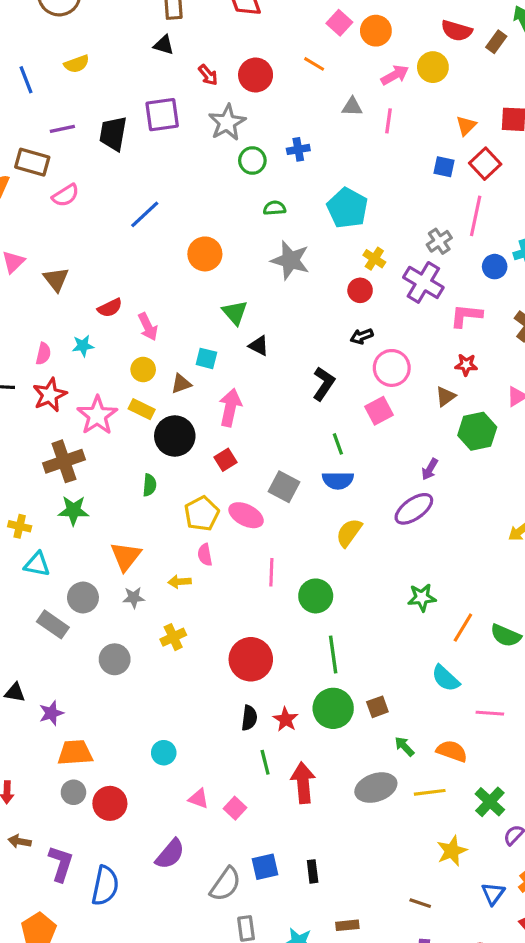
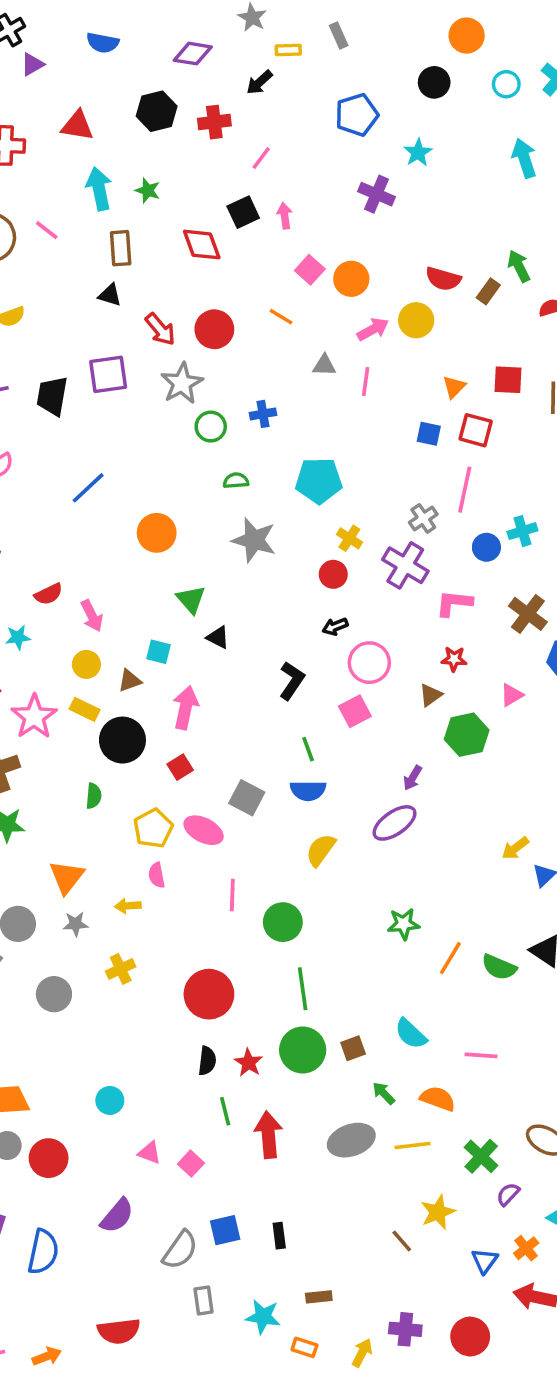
red arrow: (208, 75) -> (160, 329), size x1.4
red square: (485, 164) -> (476, 430), turned -32
cyan pentagon: (347, 208) -> (319, 481), turned -30
cyan semicircle: (446, 678) -> (411, 1034), moved
brown line: (420, 903) -> (402, 1241), moved, turned 30

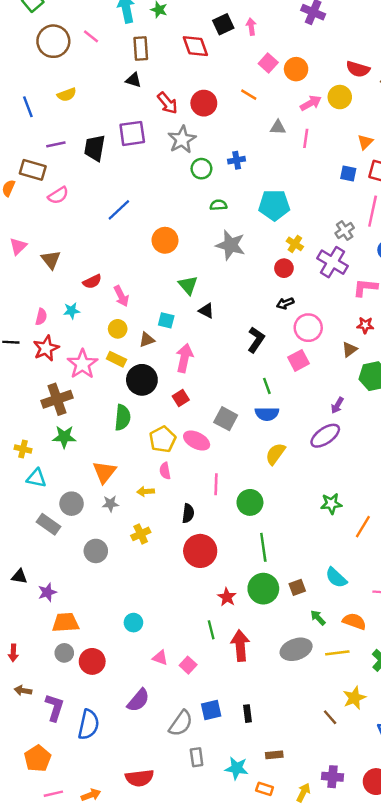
green semicircle: (94, 796) -> (123, 417), size x1.5
black semicircle: (207, 1061) -> (188, 513), moved

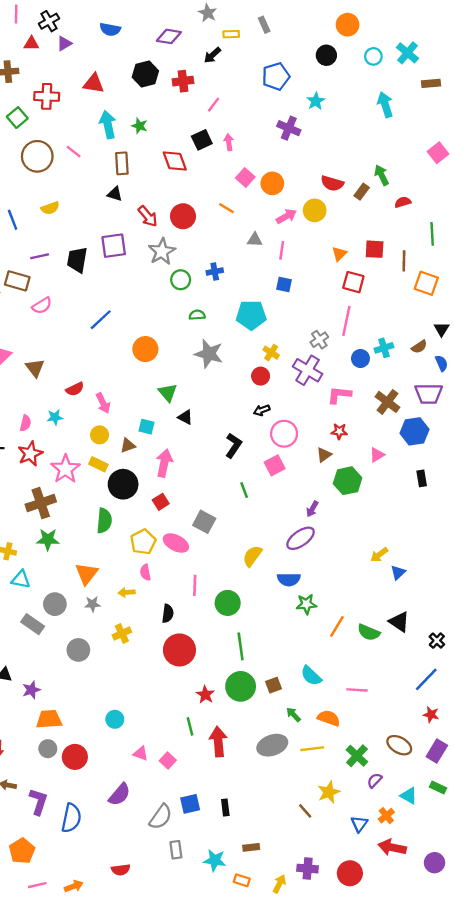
blue square: (348, 174) -> (284, 284), moved
blue semicircle: (267, 414) -> (289, 579), moved
red semicircle: (140, 778) -> (121, 870), size x0.7

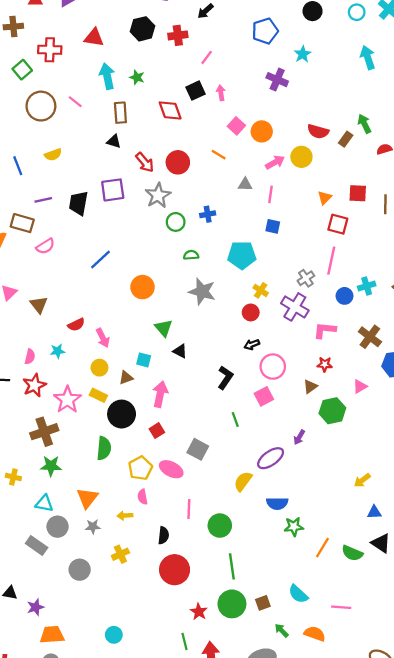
purple ellipse: (301, 538) -> (271, 458), moved
blue triangle: (398, 572) -> (374, 512), moved, turned 40
cyan triangle: (21, 579) -> (44, 503), moved

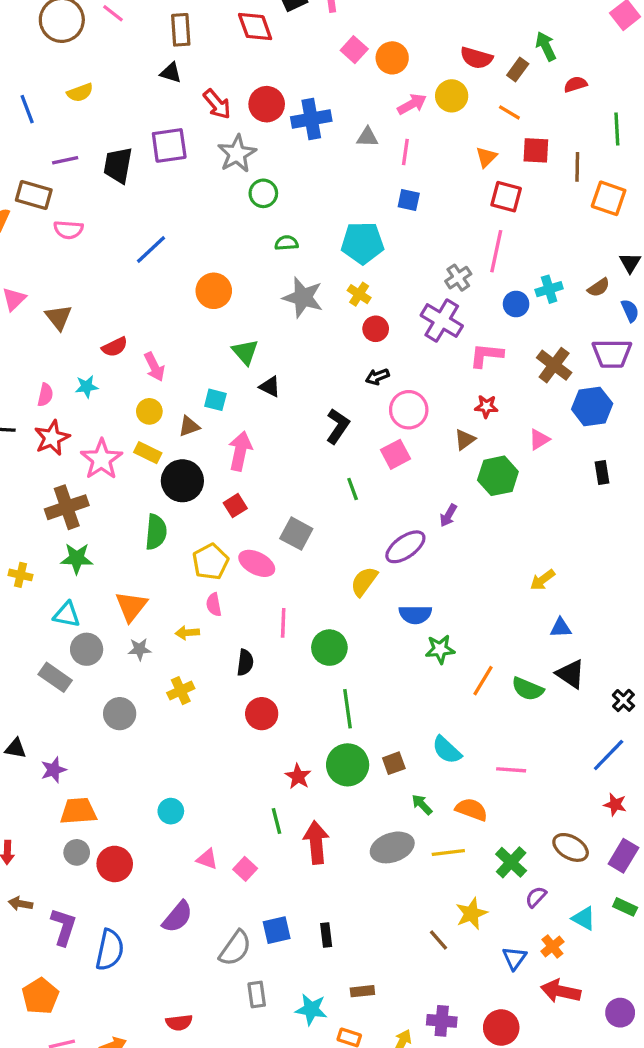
orange line: (219, 155) -> (509, 112), moved
blue cross: (208, 214) -> (311, 119), moved, size x1.6
pink semicircle: (45, 246) -> (68, 230), turned 36
yellow cross: (261, 290) -> (359, 294), moved
red circle: (175, 570) -> (262, 714), size x0.7

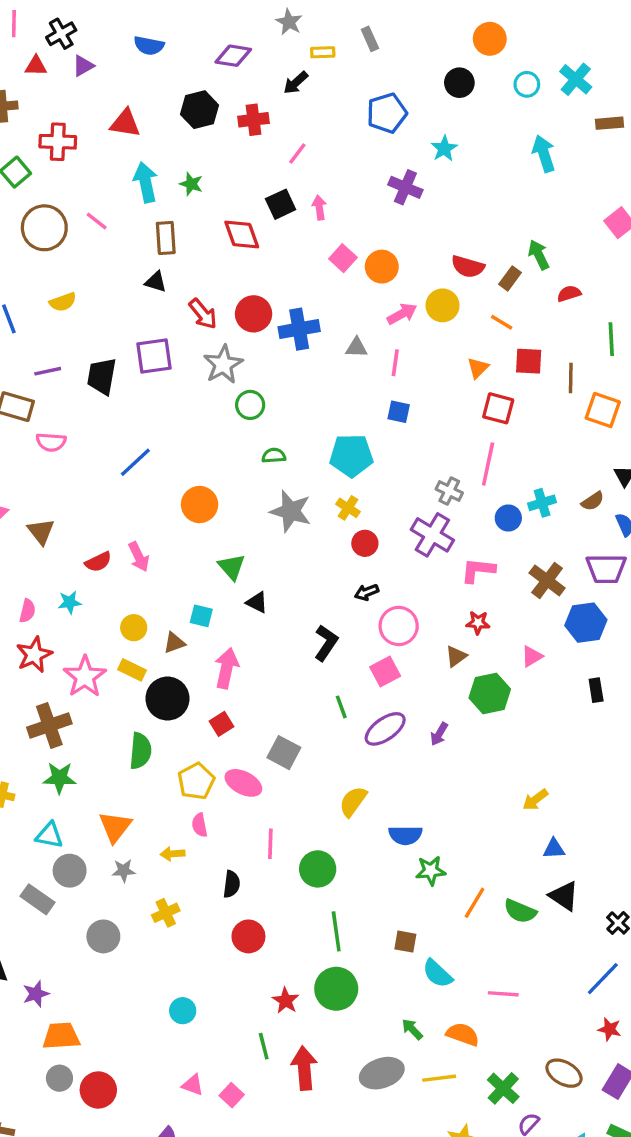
gray cross: (458, 278) -> (449, 491), turned -30
pink arrow: (154, 367) -> (139, 557), moved
purple ellipse: (405, 547) -> (385, 729), moved
brown square: (394, 763) -> (405, 942), moved, turned 30
cyan circle: (171, 811) -> (183, 1011), moved

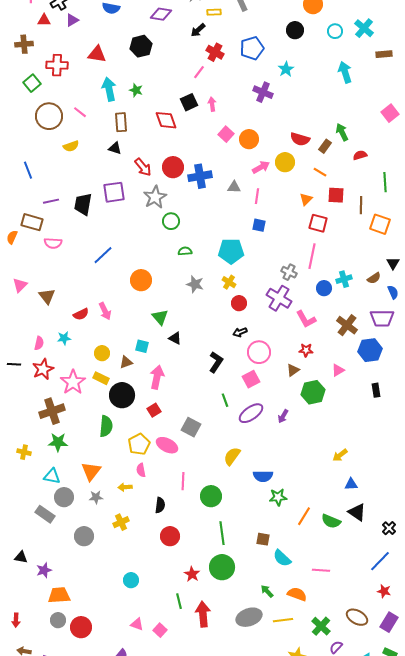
red cross: (254, 120) -> (215, 52), moved, turned 36
yellow semicircle: (63, 302) -> (71, 146), moved
gray star: (291, 511) -> (195, 284), size x0.7
pink L-shape: (478, 570) -> (306, 319), turned -125

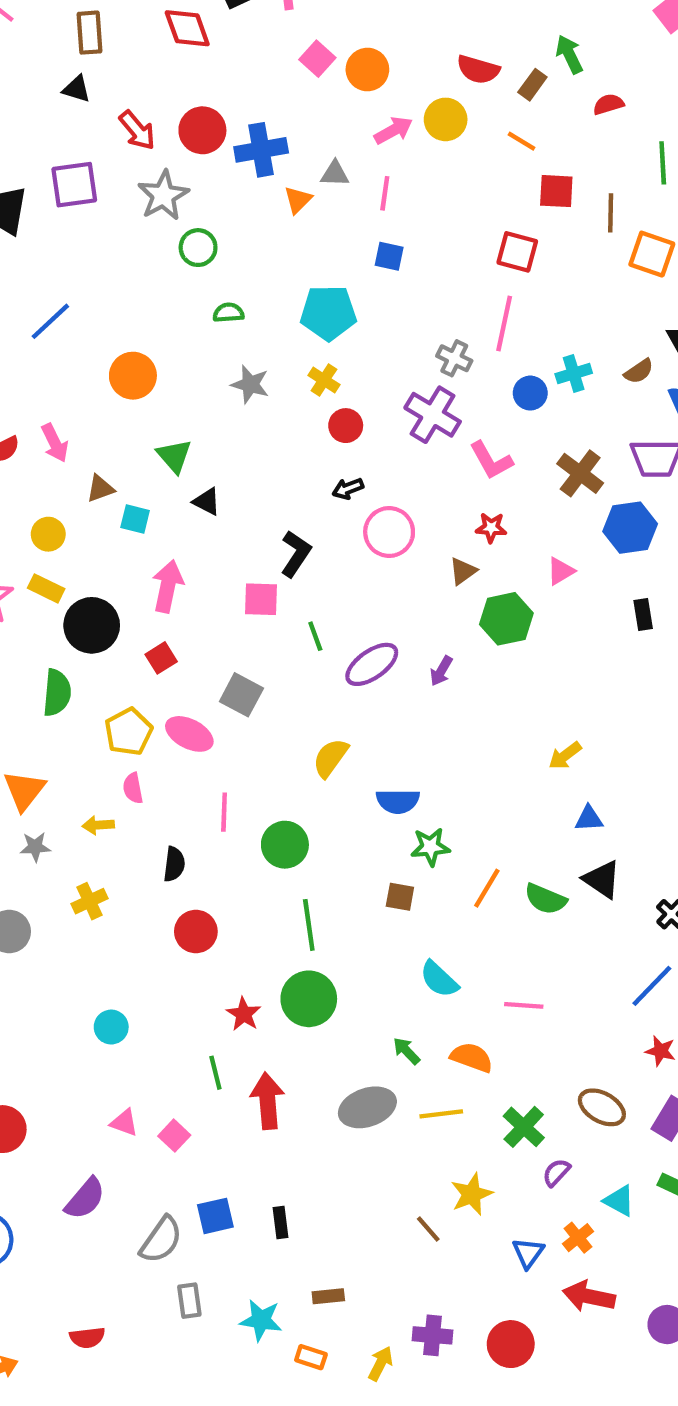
orange triangle: (306, 199) -> (298, 200), moved
brown triangle: (126, 362) -> (100, 489), moved
pink square: (251, 379) -> (261, 599), moved, turned 30
brown square: (263, 539) -> (400, 897), moved

